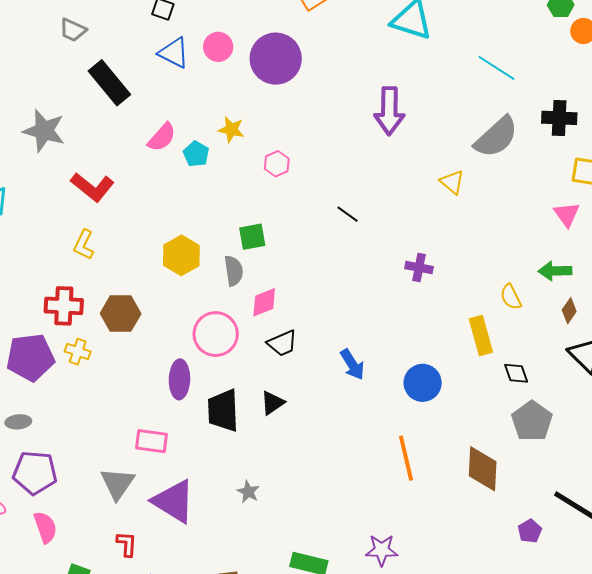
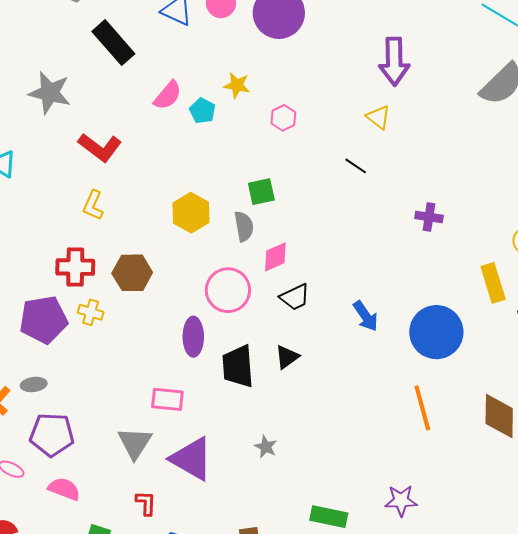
yellow triangle: (452, 182) -> (378, 117), moved
blue circle: (423, 383) -> (436, 332), size x1.4
pink semicircle: (45, 527) -> (64, 489), turned -48

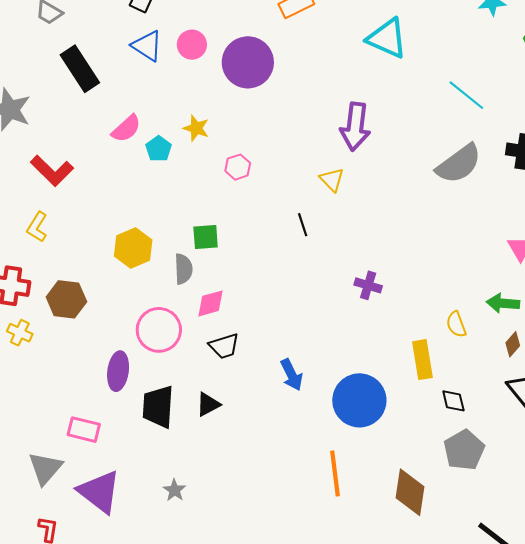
black line: (356, 166) -> (303, 225), turned 30

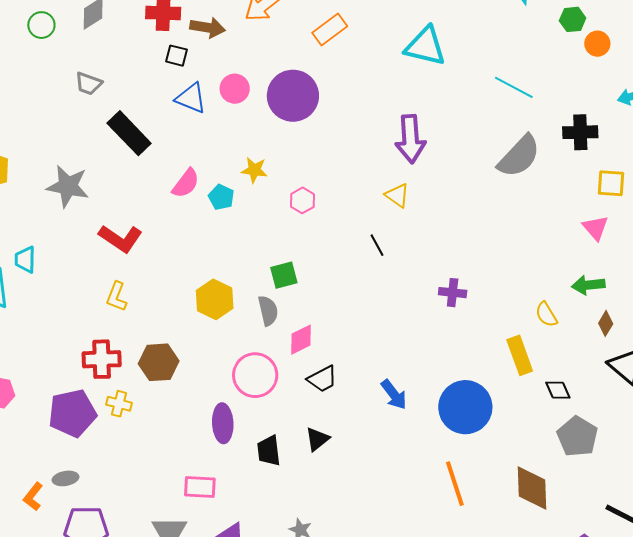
black trapezoid: (158, 407) -> (269, 451), size x0.7

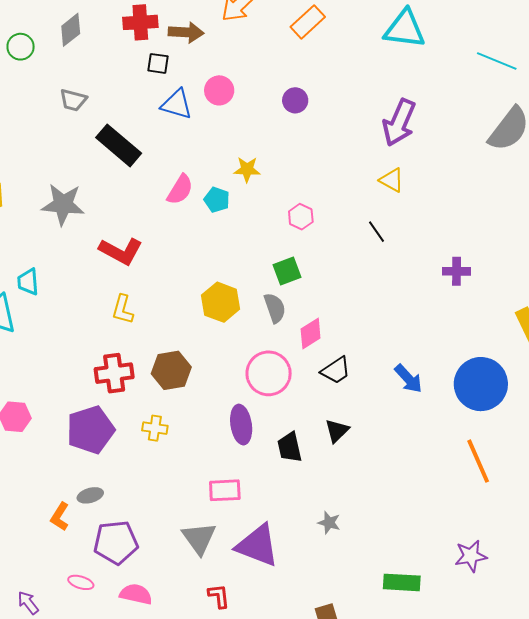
purple circle: (293, 96) -> (295, 100), moved, size x0.5
purple arrow: (410, 139) -> (399, 123), turned 33
pink hexagon: (302, 200) -> (301, 217), moved
yellow cross: (119, 404) -> (155, 428), moved

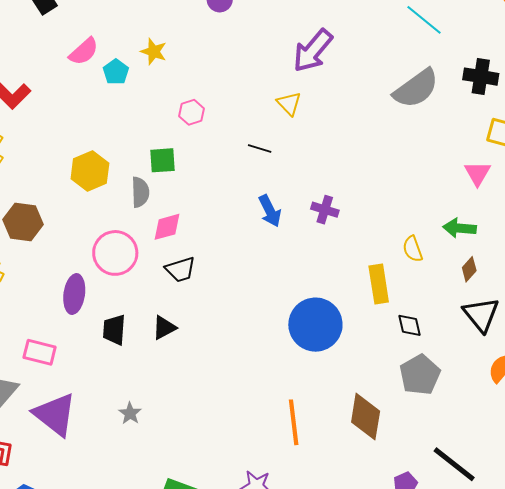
black line: (376, 232) -> (260, 148), turned -55
blue arrow: (408, 379) -> (270, 211), moved
orange line: (478, 461) -> (294, 422), moved

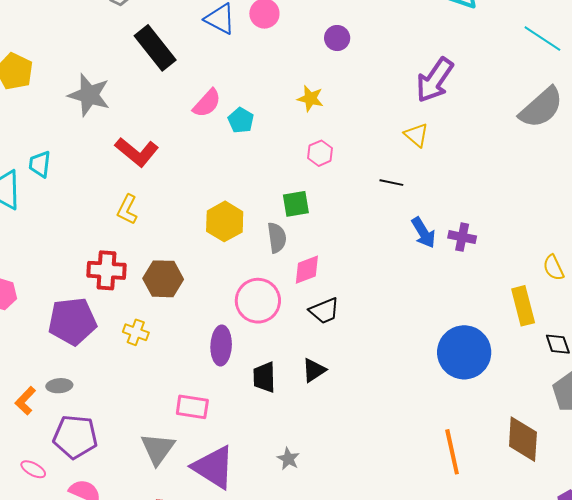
yellow star: (154, 52) -> (310, 98), moved
blue arrow: (270, 211) -> (423, 233), moved

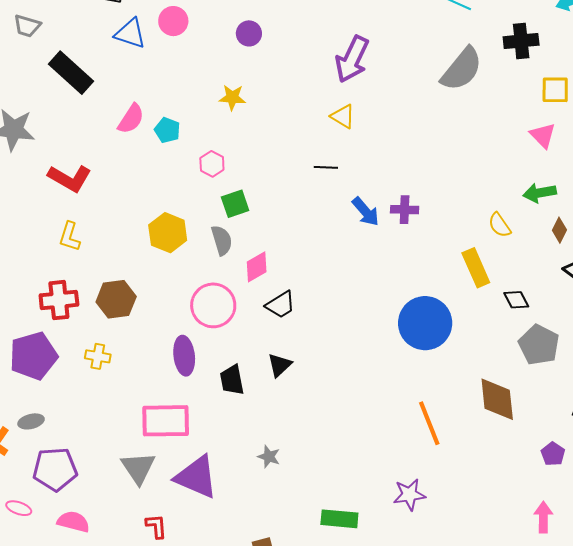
pink hexagon: (320, 153) -> (212, 164), moved
pink rectangle: (192, 407) -> (166, 421), size x1.5

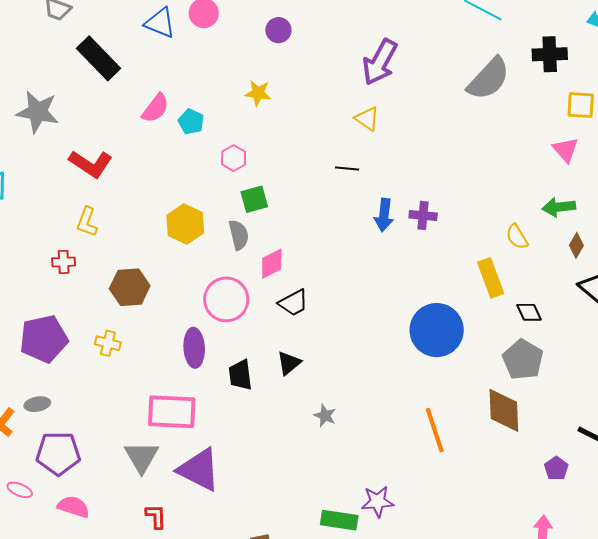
blue arrow: (366, 212) -> (384, 215), turned 44
red cross: (59, 300) -> (64, 262), moved, size x0.6
gray pentagon: (539, 345) -> (523, 360), moved
gray star: (269, 457) -> (325, 416), moved
purple star: (409, 495) -> (377, 502), moved

